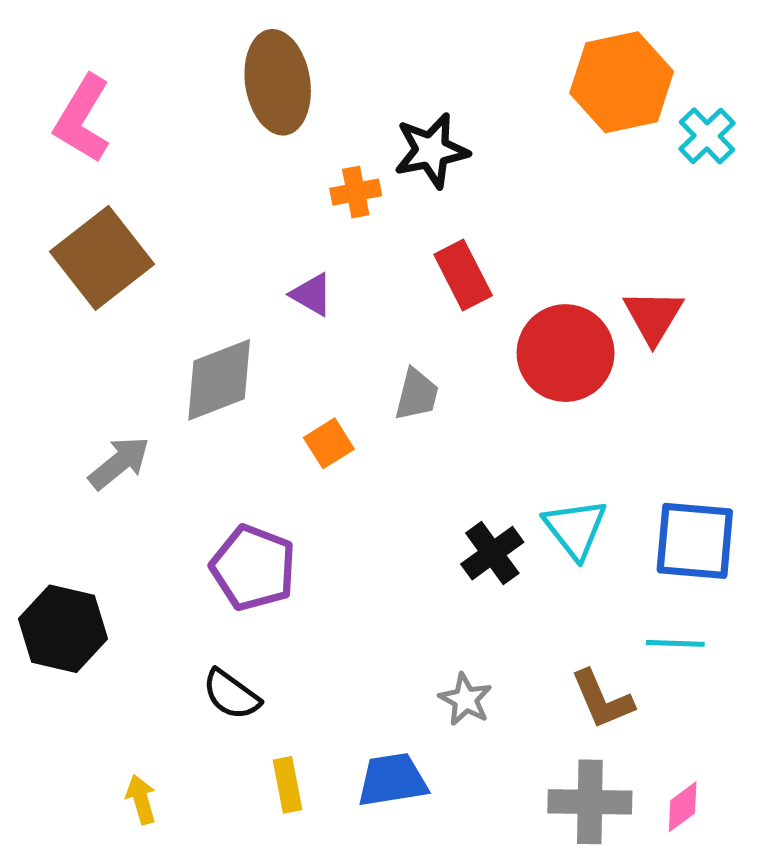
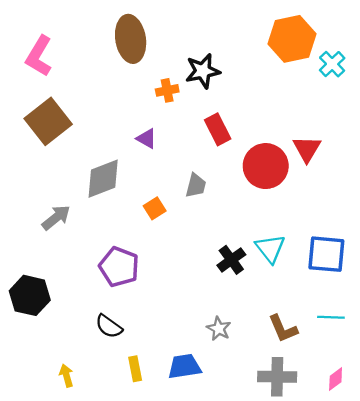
cyan line: (675, 643) -> (331, 317), moved
pink diamond: (683, 807) -> (336, 379), moved

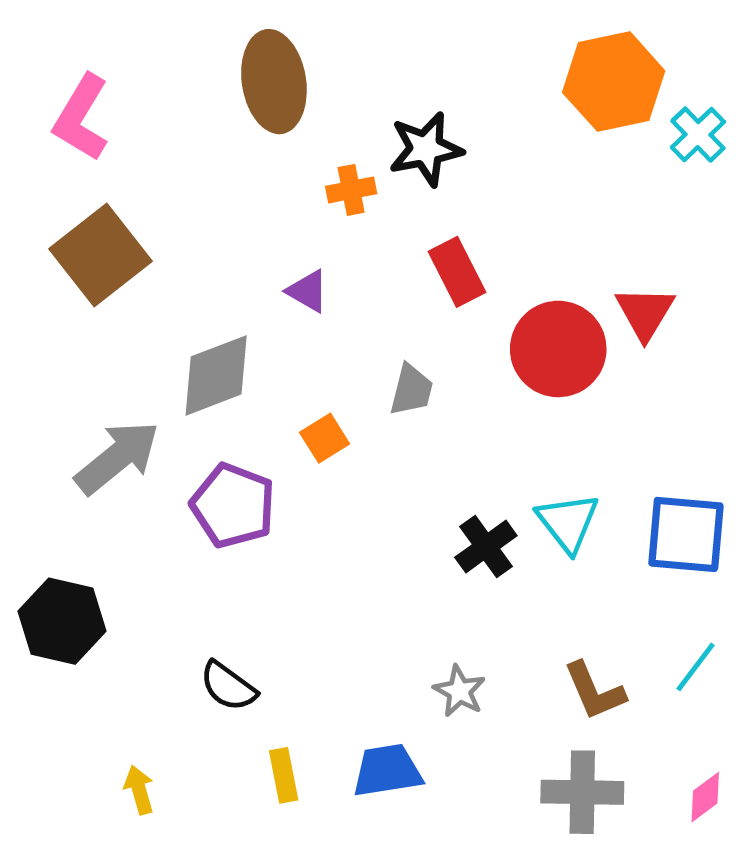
gray arrow: (56, 218) -> (117, 457), size x1.4
purple pentagon: (119, 267) -> (233, 506), moved
cyan line: (331, 317) -> (696, 667), turned -55

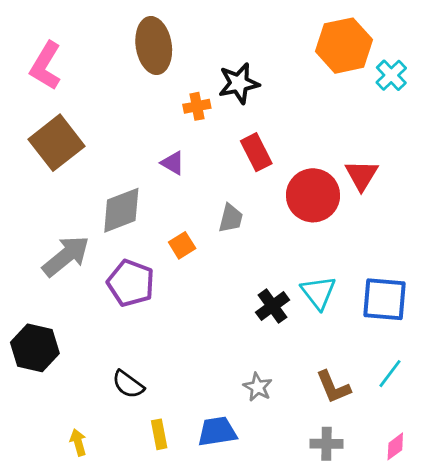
gray cross: (582, 792) -> (326, 444), size x0.7

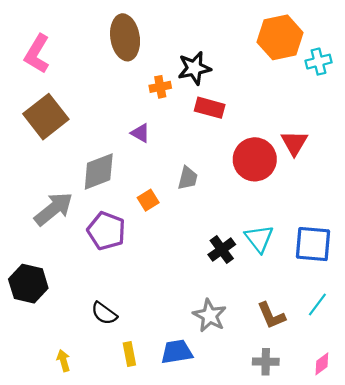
cyan cross: (391, 75) -> (319, 62), turned 30
red rectangle: (256, 152) -> (210, 108), moved, turned -48
gray star: (258, 387) -> (210, 316), size x1.4

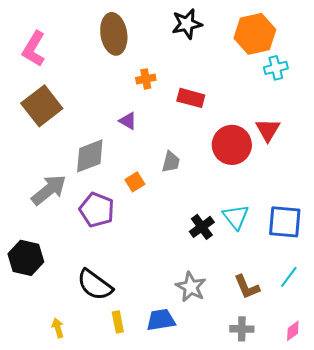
cyan cross: (319, 62) -> (276, 68), moved
black star: (194, 68) -> (187, 24), moved
black semicircle: (104, 313) -> (95, 285), size x1.5

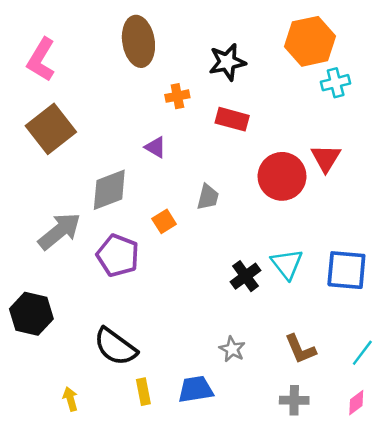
black star: (187, 24) -> (227, 62), moved
cyan line: (289, 277) -> (362, 353), moved
gray star: (191, 287) -> (232, 349), size x0.7

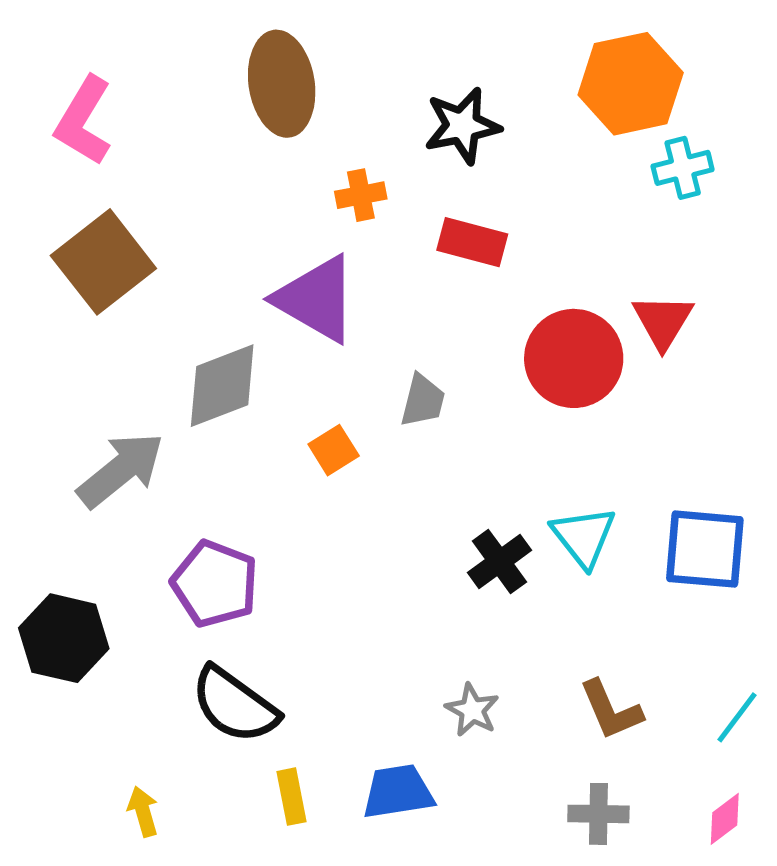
purple triangle: (156, 147) -> (316, 299), size x2.0
purple pentagon: (118, 255) -> (215, 584), moved

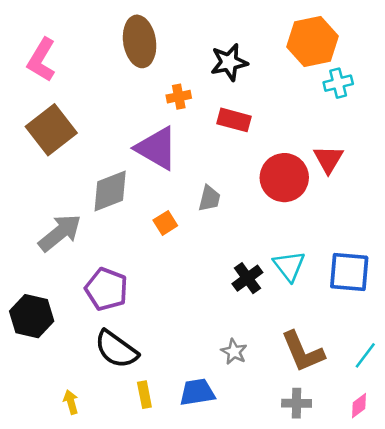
brown L-shape: (611, 710) -> (303, 352), size x1.4

